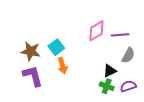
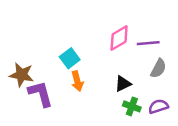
brown star: (31, 51) -> (22, 75), moved
black triangle: (110, 71) -> (123, 84), moved

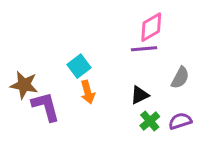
pink diamond: (119, 38) -> (151, 27), moved
purple line: (148, 43) -> (144, 49), moved
green cross: (132, 106) -> (150, 121), turned 30

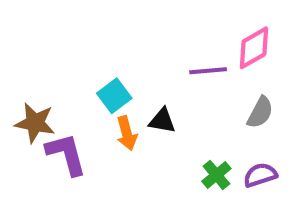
pink diamond: (151, 27) -> (254, 48), moved
black triangle: (140, 95) -> (162, 121), moved, turned 36

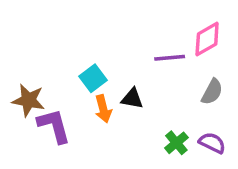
purple semicircle: (260, 175) -> (212, 143), turned 44

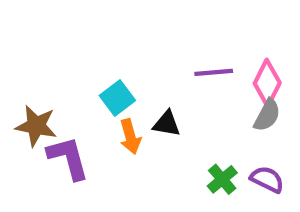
pink diamond: (207, 39) -> (267, 83), moved, turned -33

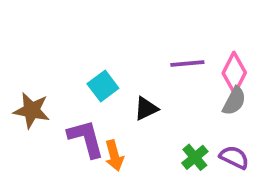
black triangle: (167, 124) -> (146, 109), turned -36
orange arrow: (130, 137) -> (114, 155), moved
purple L-shape: (68, 158) -> (86, 139), moved

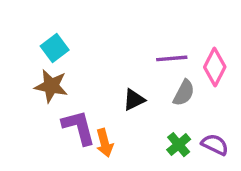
cyan square: (103, 86) -> (55, 48), moved
gray semicircle: (234, 101) -> (184, 93), moved
brown star: (32, 110) -> (51, 86), moved

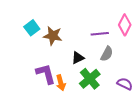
pink diamond: (215, 67) -> (125, 25), moved
brown star: (51, 86) -> (53, 36), moved
green cross: (179, 145) -> (90, 79), moved, size x1.5

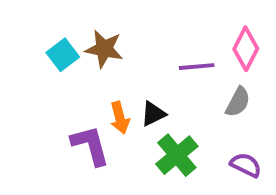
brown star: (53, 36) -> (104, 49), moved
gray semicircle: (107, 54) -> (238, 102), moved
orange arrow: (61, 83) -> (120, 118), moved

